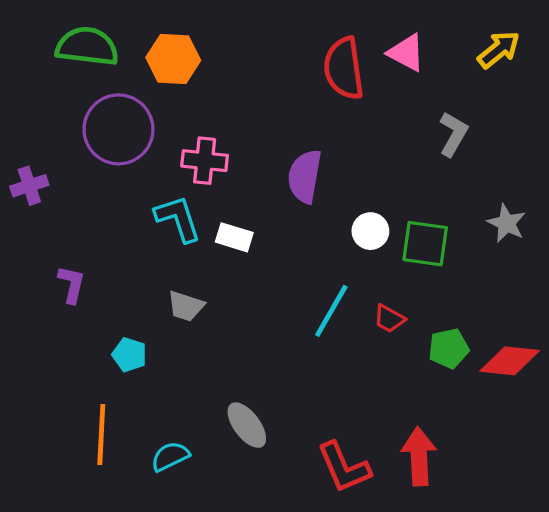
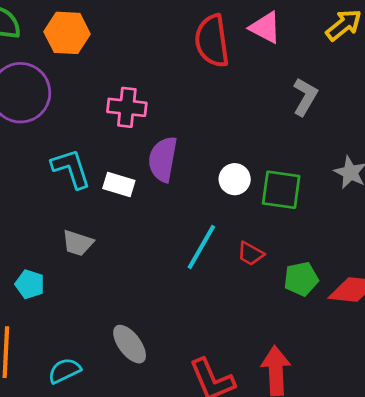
pink cross: (205, 161) -> (127, 107), moved
purple semicircle: (305, 176) -> (163, 159), moved

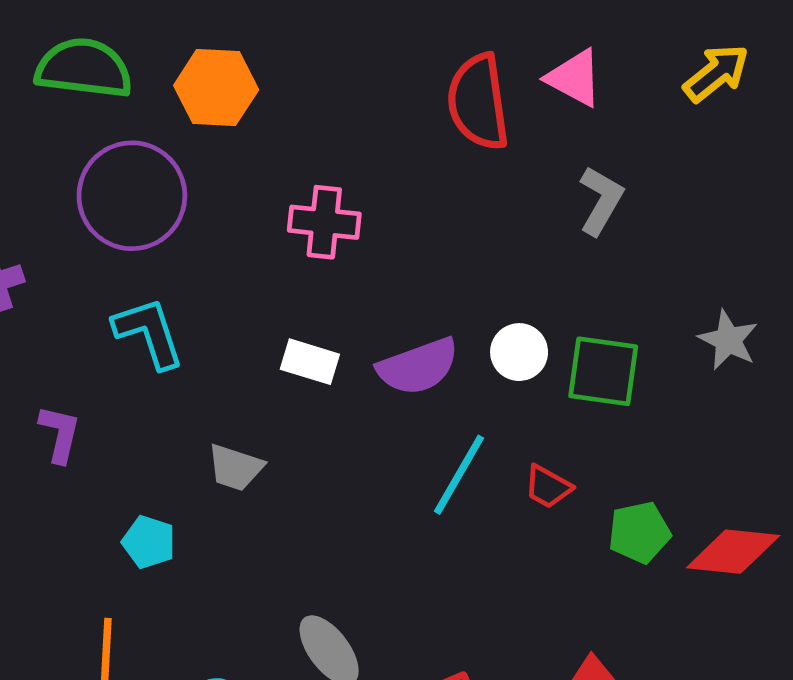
gray L-shape: (305, 97) -> (601, 201), moved
purple semicircle: (163, 159) -> (418, 366), moved, turned -120
cyan L-shape: (71, 169) -> (149, 333), moved

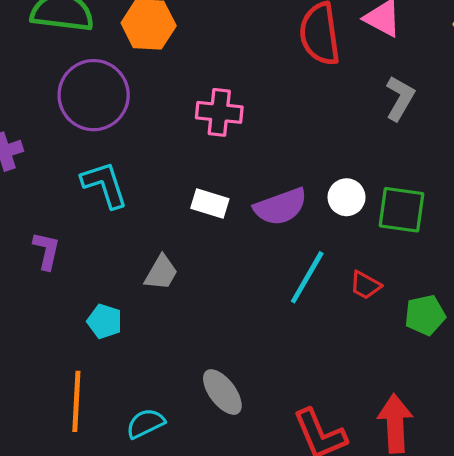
gray trapezoid: (235, 467) -> (161, 273), turned -78

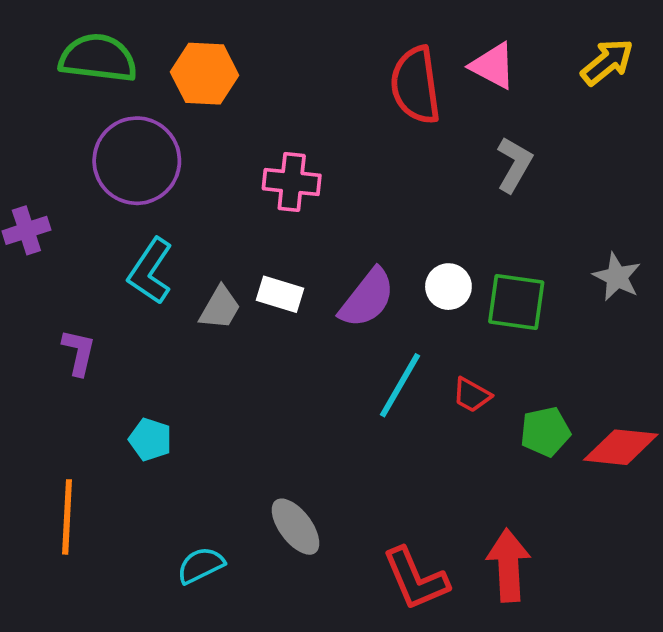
cyan L-shape: (105, 185) -> (150, 271), turned -128
purple semicircle: (281, 207) -> (367, 298), turned -32
gray trapezoid: (161, 273) -> (220, 308), moved
orange line: (76, 401) -> (67, 517), moved

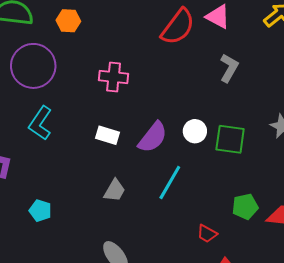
orange hexagon: (205, 74) -> (68, 21), size x0.7
red semicircle: (416, 85) -> (178, 27), turned -135
gray trapezoid: (220, 308) -> (115, 190), moved
red trapezoid: (472, 395) -> (207, 234), moved

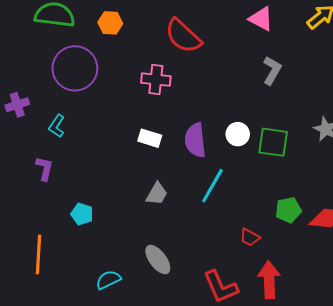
red semicircle: (178, 27) -> (183, 36), moved, turned 96
cyan L-shape: (40, 123) -> (57, 126), moved, size x0.7
purple semicircle: (153, 137) -> (195, 140), turned 136

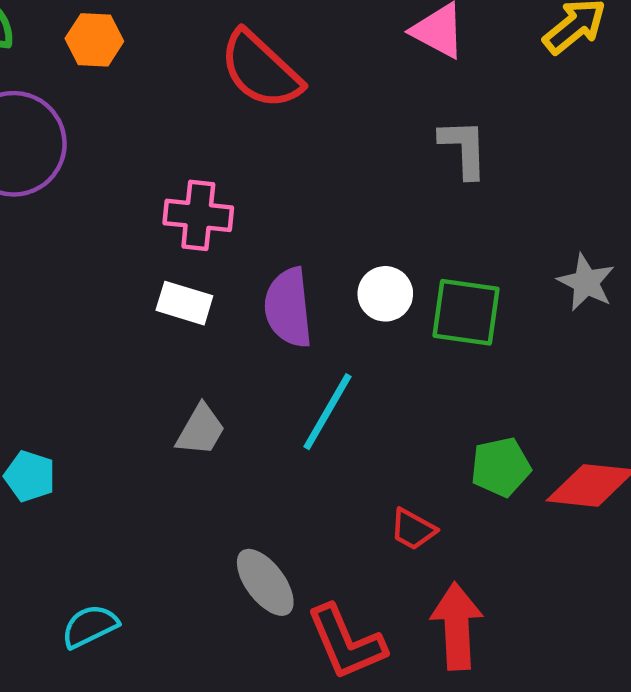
gray L-shape: (272, 70) -> (464, 148), turned -32
pink cross: (156, 80) -> (198, 215), moved
gray ellipse: (158, 260) -> (265, 582), moved

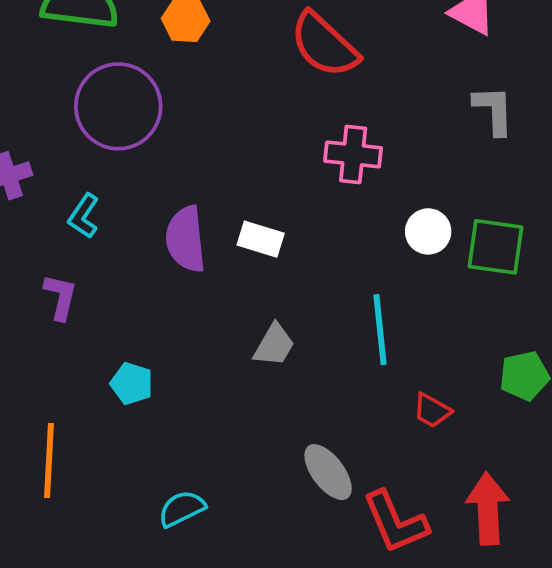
pink cross: (198, 215) -> (353, 154), moved
purple semicircle: (288, 308) -> (186, 239), moved
cyan line: (328, 412) -> (380, 330), turned -36
red trapezoid: (413, 529) -> (432, 410), moved

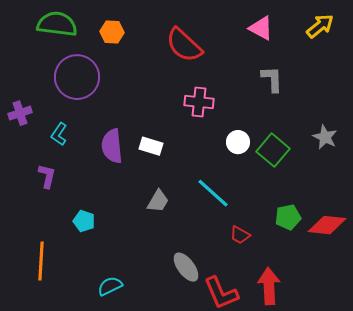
green square: (496, 247) -> (273, 150), turned 32
cyan line: (380, 330) -> (213, 193), turned -42

